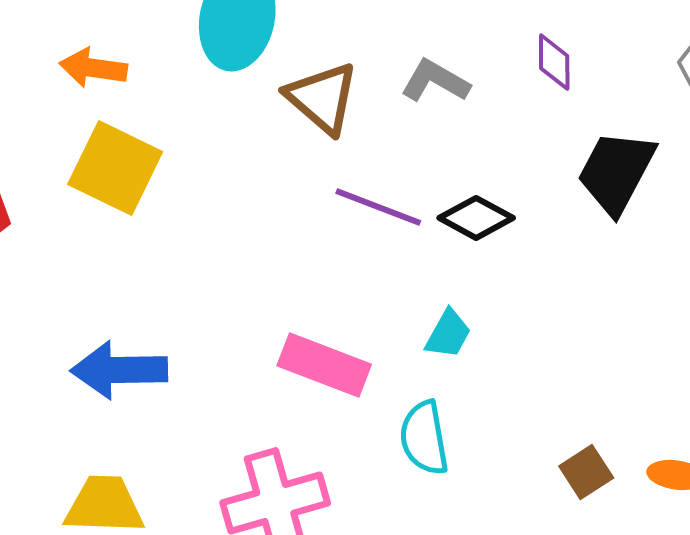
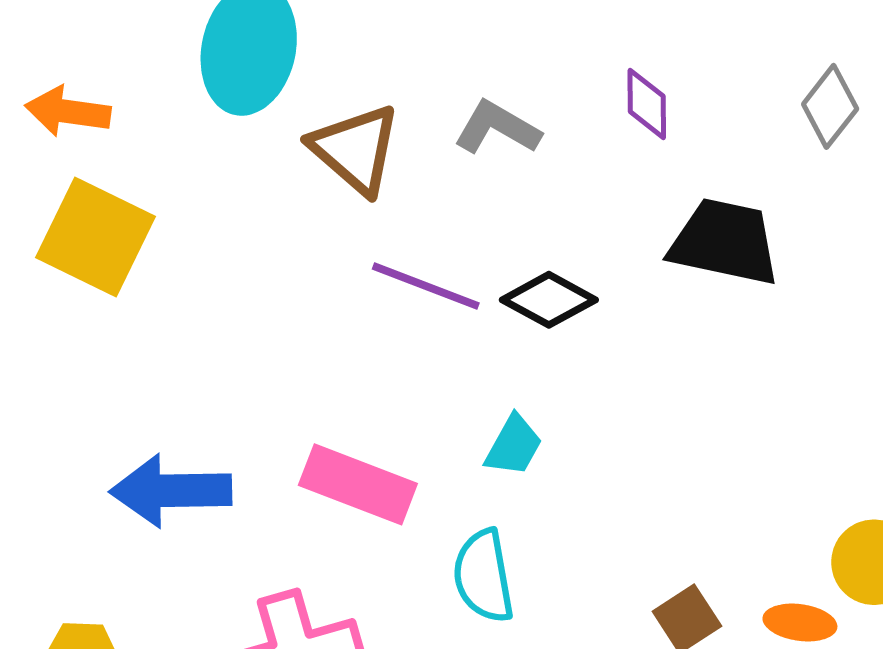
black trapezoid: (616, 172) -> (725, 242), turned 74
blue arrow: (119, 370) -> (171, 491), moved

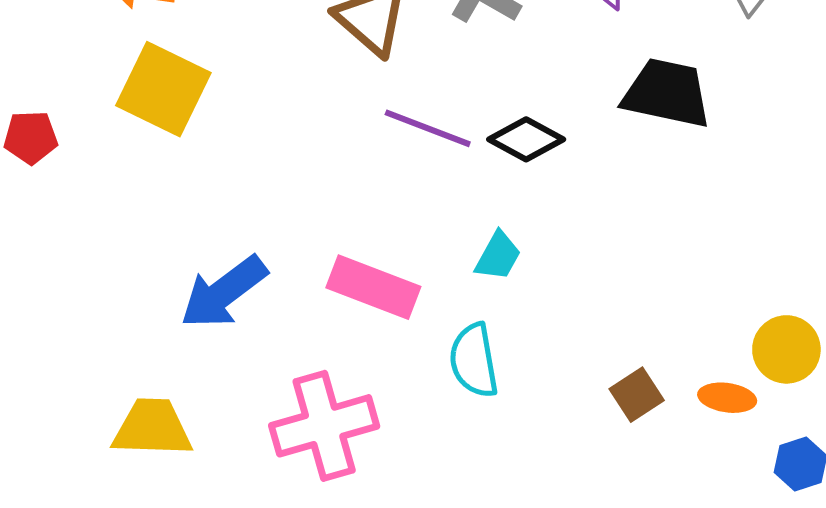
blue arrow: (171, 491) -> (224, 292), turned -36

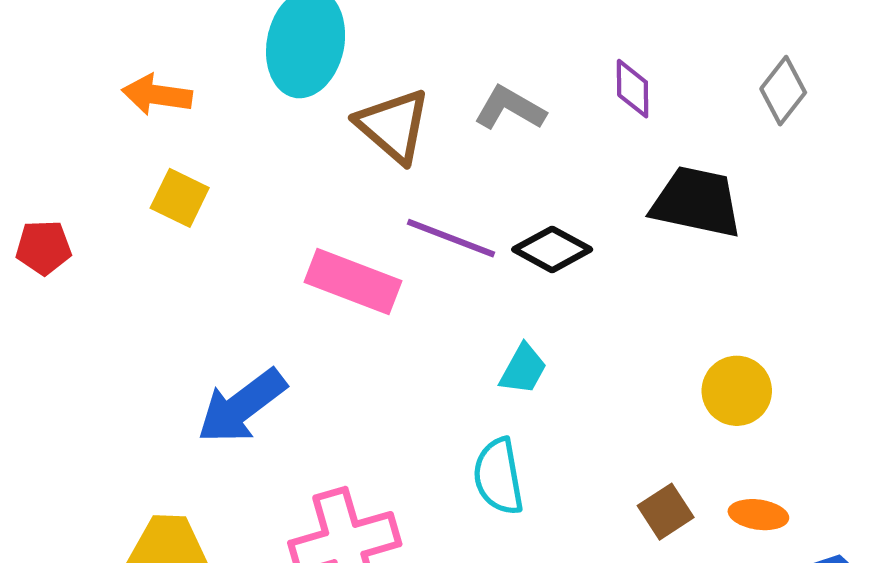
yellow square: (163, 89) -> (180, 198), size x0.6
pink rectangle: (373, 287) -> (353, 281), moved
yellow circle: (786, 349) -> (737, 391), moved

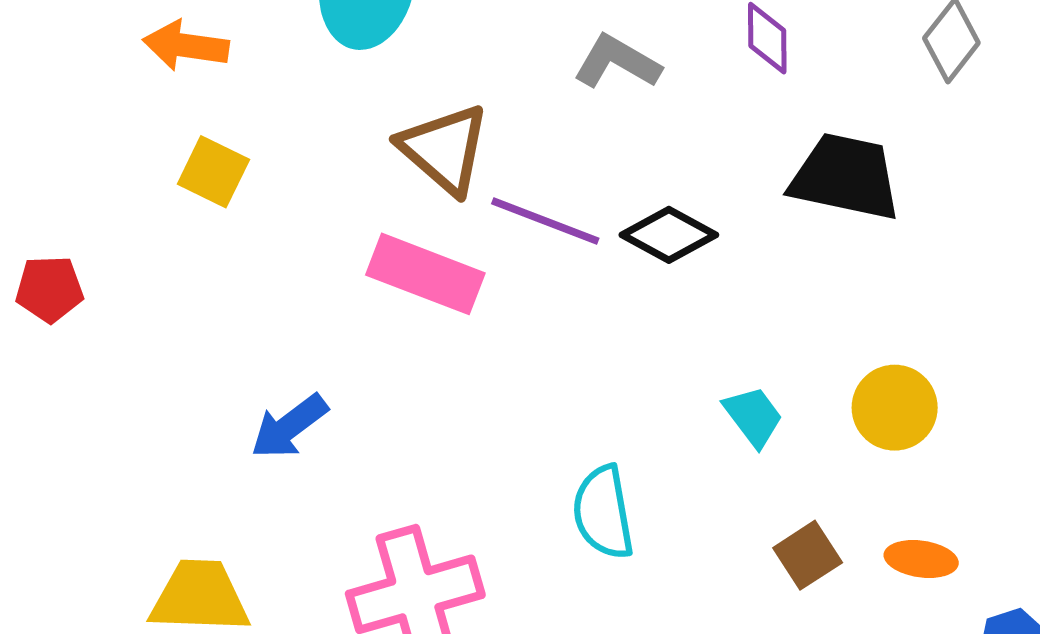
brown triangle: (393, 126) -> (444, 149), moved
red pentagon: (44, 247) -> (49, 289), moved
cyan trapezoid: (523, 369) -> (753, 416), moved, turned -66
blue arrow: (242, 406) -> (289, 427), size x0.7

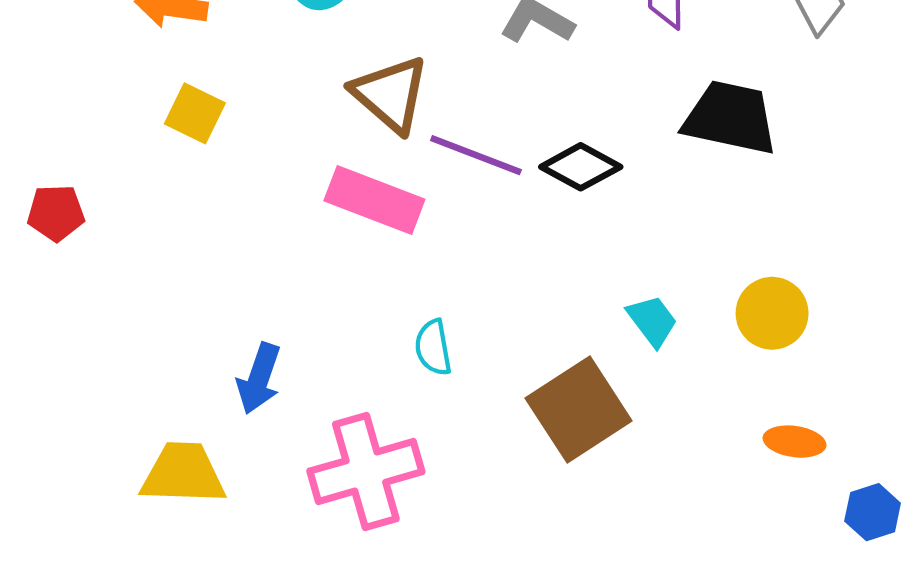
blue arrow: (289, 427) -> (259, 378), moved, turned -34
cyan semicircle: (603, 512) -> (433, 347), moved, size x0.7
brown square: (808, 555) -> (579, 409), moved, size x1.8

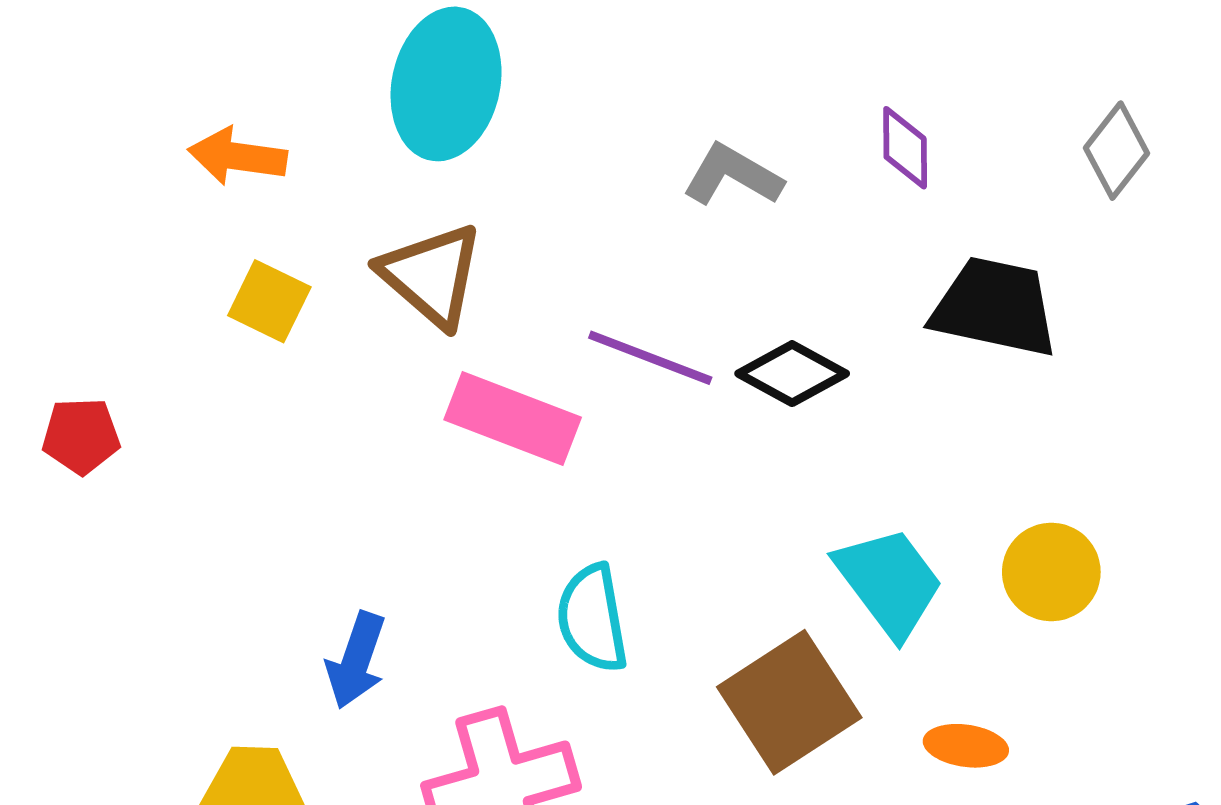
brown triangle: (390, 94) -> (432, 275), moved
cyan trapezoid: (652, 321) -> (889, 582), size x1.6
cyan semicircle: (433, 347) -> (592, 618), size x1.4
orange ellipse: (795, 442) -> (966, 746), moved

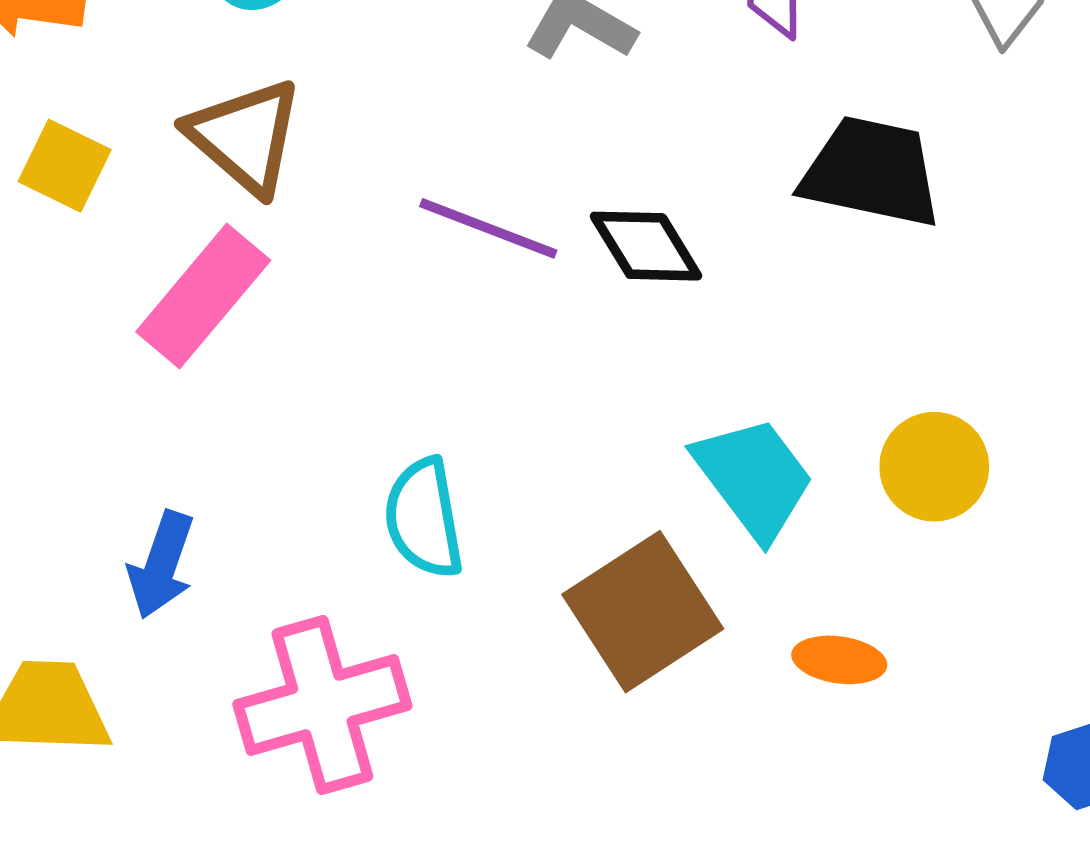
black diamond: (792, 374) -> (646, 246), turned 30
pink rectangle: (513, 419) -> (203, 296), moved, turned -71

